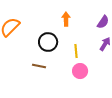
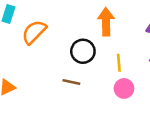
orange arrow: (66, 19) -> (106, 22), size x1.5

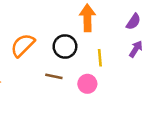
orange semicircle: (34, 32) -> (23, 45), moved
pink circle: (124, 88) -> (87, 84), moved

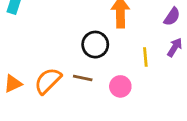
orange semicircle: (23, 45) -> (48, 81), moved
yellow line: (100, 58) -> (145, 57), moved

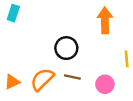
black circle: (95, 45) -> (66, 48), moved

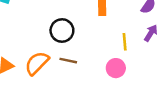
pink circle: (105, 84) -> (116, 68), moved

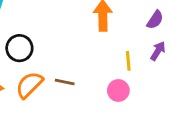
black circle: (62, 31) -> (19, 48), moved

